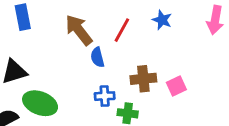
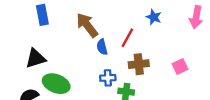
red line: (122, 30) -> (127, 38), moved
pink square: (176, 86) -> (180, 66), moved

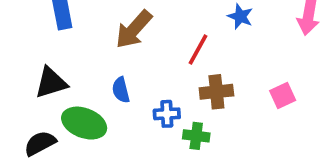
brown arrow: (87, 25) -> (134, 29), turned -100
blue semicircle: (102, 47) -> (121, 90), moved

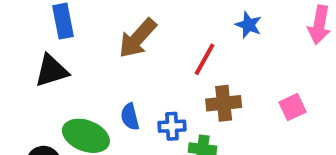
black triangle: (51, 83) -> (51, 71), moved
blue semicircle: (121, 90) -> (130, 117), moved

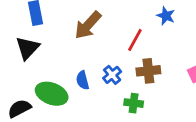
black triangle: (51, 71) -> (27, 48), turned -30
blue cross: (172, 126) -> (112, 75), moved, turned -36

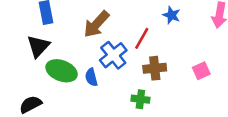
blue cross: (112, 75) -> (113, 55), moved, size x1.5
green ellipse: (52, 94) -> (62, 71), moved

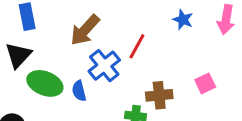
blue star: (171, 15) -> (183, 20), moved
brown cross: (155, 68) -> (159, 95), moved

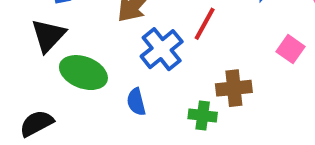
pink square: (205, 83) -> (291, 49), moved, turned -30
blue semicircle: (79, 91) -> (136, 102), moved

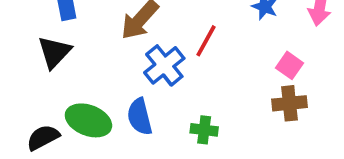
green ellipse: (83, 73) -> (88, 120), moved
brown cross: (234, 88) -> (289, 103), moved
blue semicircle: (136, 102) -> (140, 117), size x1.4

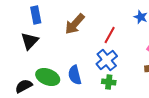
blue cross: (164, 65) -> (107, 60), moved

